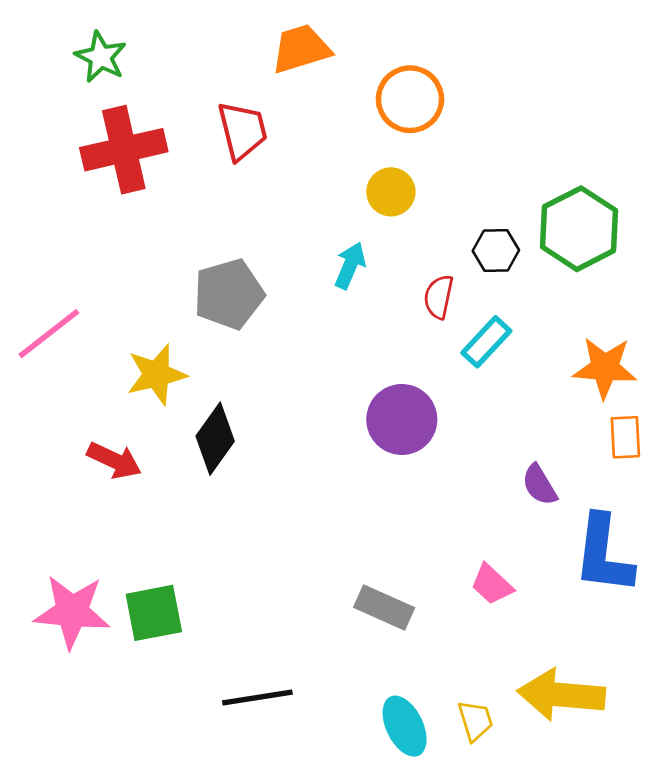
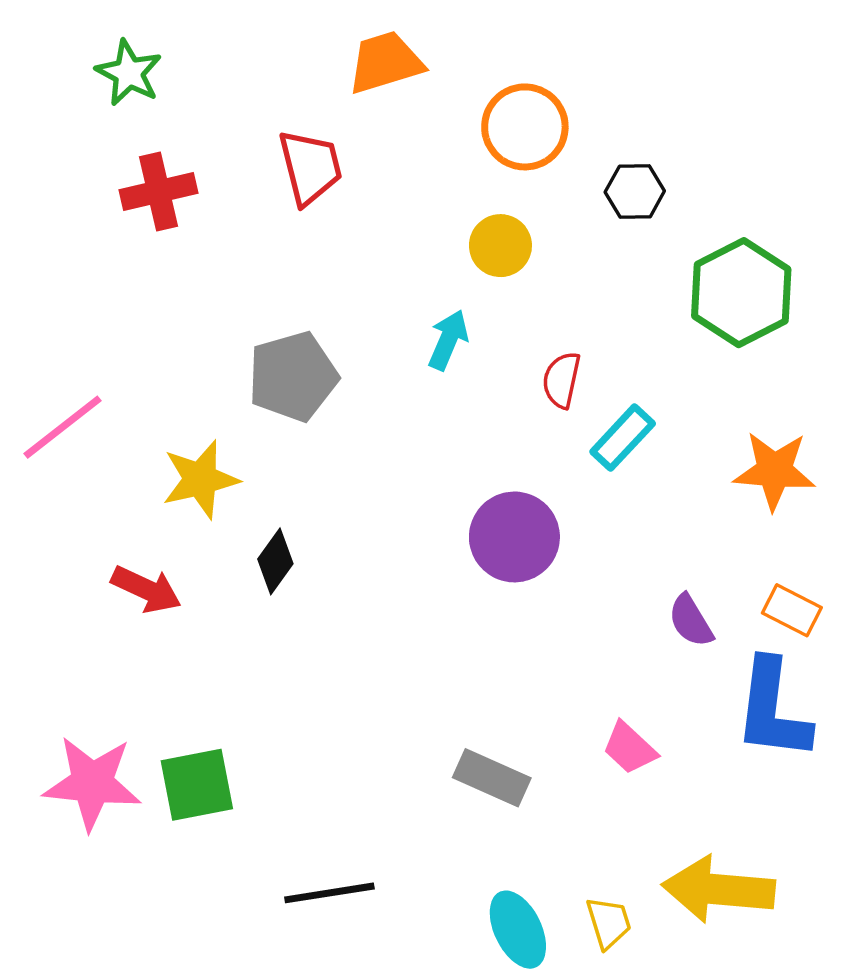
red cross: (124, 150) -> (158, 192), size x0.7
black hexagon: (496, 250) -> (635, 192), moved
orange rectangle: (625, 437) -> (792, 610), moved, turned -60
black diamond: (215, 439) -> (275, 561), size x0.7

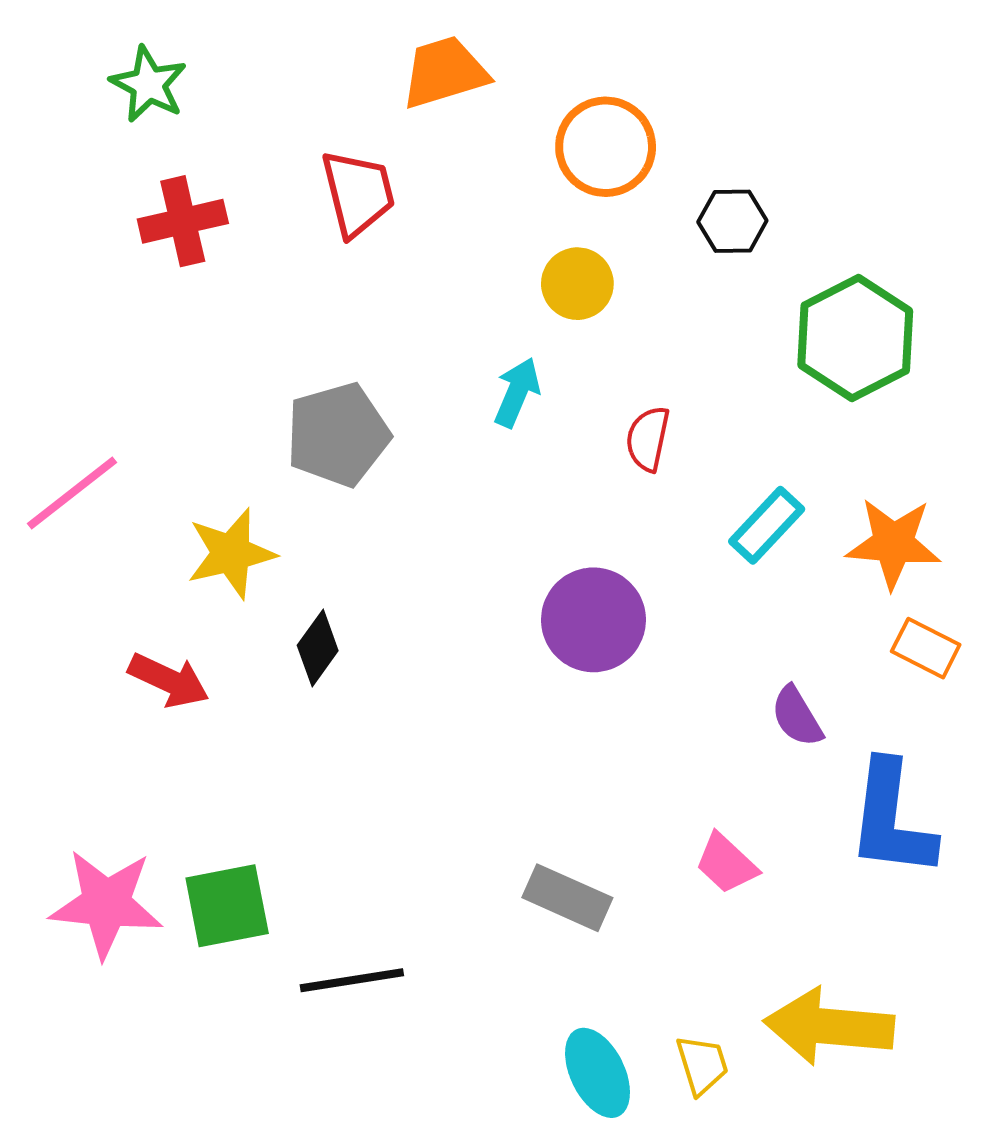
cyan rectangle: (623, 438) -> (767, 525), moved
orange rectangle: (792, 610) -> (926, 648), moved
black line: (329, 893) -> (352, 980), moved

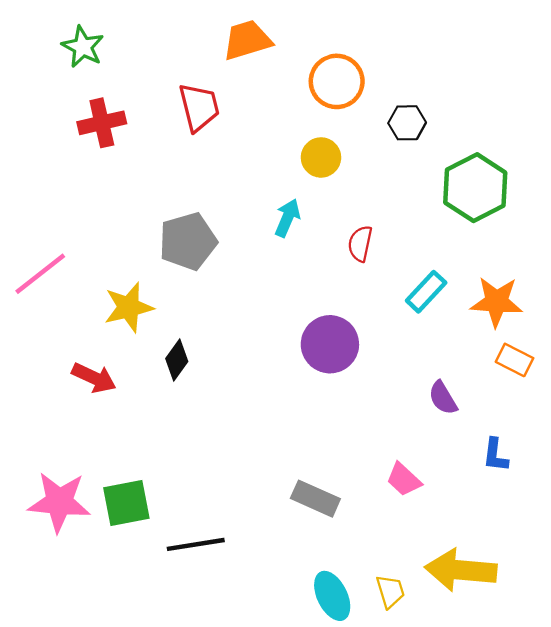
blue L-shape: (891, 819) -> (495, 455), size x0.5

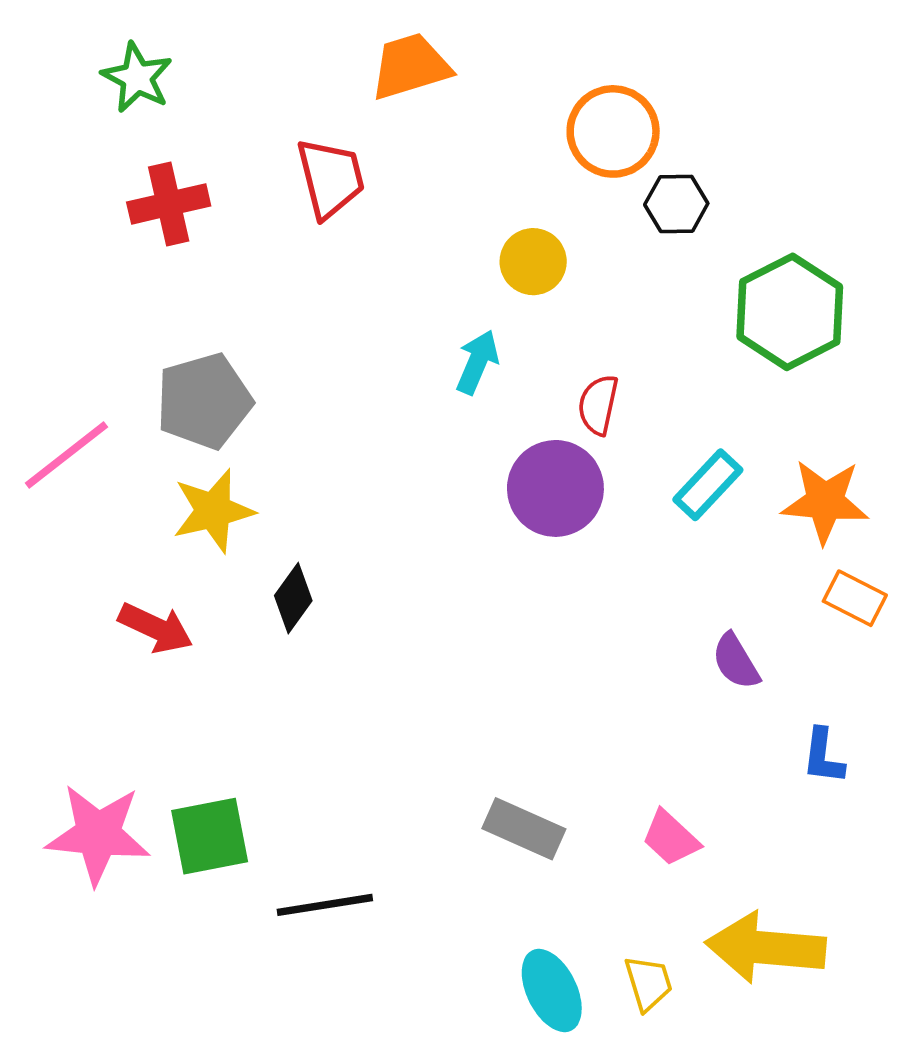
orange circle: (337, 81) -> (613, 131), moved
gray pentagon: (188, 241) -> (204, 401), moved
purple circle: (330, 344) -> (555, 488), moved
pink trapezoid: (404, 480) -> (671, 838), moved

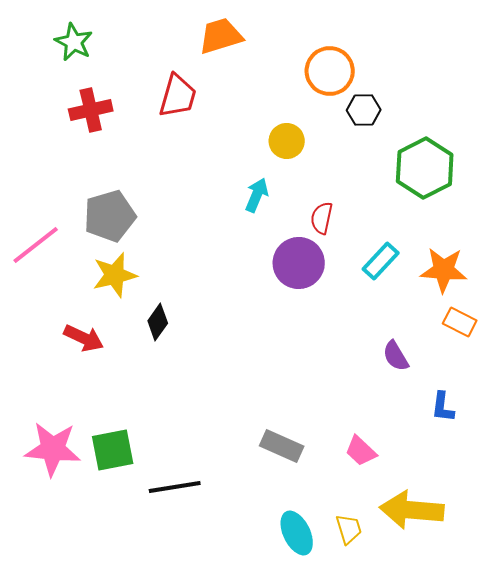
red trapezoid: (330, 178) -> (178, 96), turned 30

